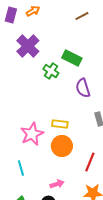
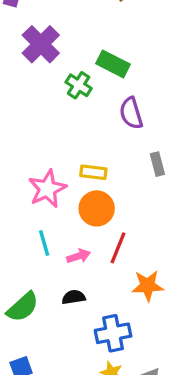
red line: (90, 162) -> (118, 248), moved
cyan line: (21, 168) -> (44, 243), moved
pink arrow: (57, 184) -> (79, 256), moved

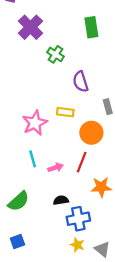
green rectangle: (113, 64) -> (91, 27), moved, turned 54
purple semicircle: (131, 113) -> (81, 82), moved
orange circle: (97, 208) -> (91, 133), moved
black semicircle: (74, 297) -> (61, 200), moved

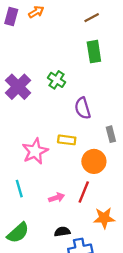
purple cross: (30, 27) -> (18, 87), moved
cyan line: (33, 159) -> (19, 189), moved

